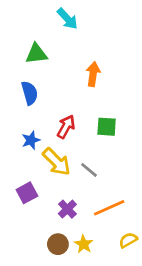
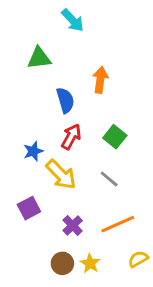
blue semicircle: (30, 93) -> (65, 100), moved
green square: (107, 127) -> (115, 137), turned 35
gray line: (89, 170) -> (109, 179), moved

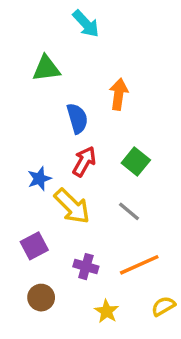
purple cross: (73, 226) -> (86, 267), turned -30
brown circle: (62, 263) -> (41, 298), moved

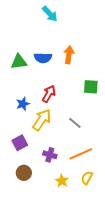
green triangle: (46, 68) -> (19, 62), moved
blue semicircle: (77, 118) -> (43, 58), moved, turned 108
green square: (136, 161) -> (91, 87), moved, turned -35
yellow arrow: (72, 206) -> (42, 120), turned -100
yellow semicircle: (163, 306) -> (87, 178), moved, turned -32

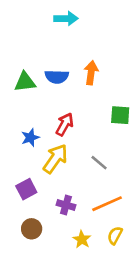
cyan arrow: (50, 14) -> (66, 19), turned -48

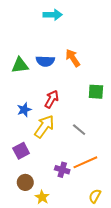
orange arrow: (91, 73) -> (73, 58), turned -42
purple cross: (66, 205) -> (62, 170), moved
yellow semicircle: (115, 235) -> (95, 196), moved
yellow star: (82, 239) -> (42, 197), moved

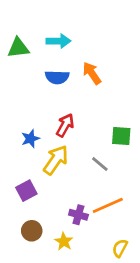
cyan arrow: (53, 15) -> (58, 41), moved
green triangle: (20, 65) -> (18, 48), moved
green square: (96, 92) -> (121, 136), moved
yellow star: (42, 197) -> (64, 241), moved

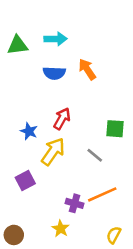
blue star: (30, 139) -> (29, 131), turned -30
brown circle: (32, 231) -> (14, 235), moved

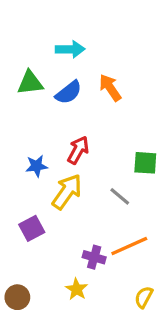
green triangle: (18, 45) -> (30, 83), moved
blue semicircle: (54, 73) -> (69, 92), turned -40
blue star: (29, 131) -> (37, 166), turned -30

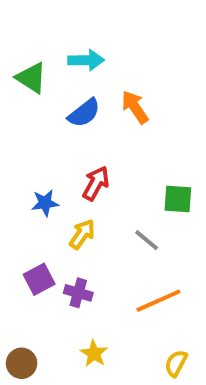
green triangle: (30, 83) -> (31, 78), moved, turned 40
yellow arrow: (67, 192) -> (82, 234), size x0.7
purple cross: (94, 257) -> (78, 293), moved

